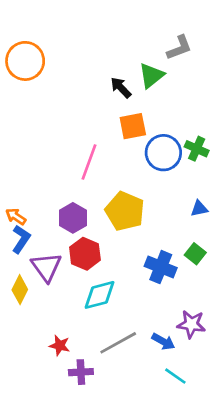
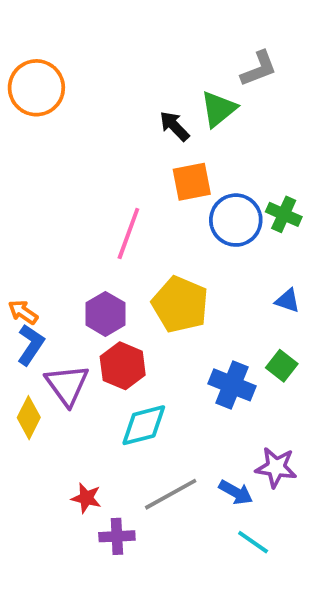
blue triangle: (199, 209) -> (288, 301), turned 30

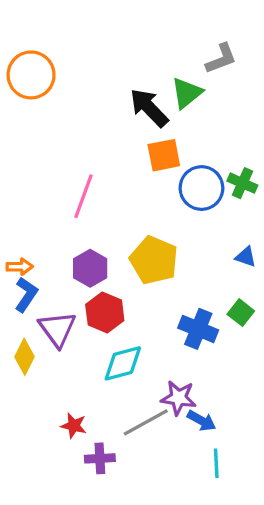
black arrow: (174, 126) -> (149, 108), size x1.5
pink line: (128, 233) -> (83, 196), moved
orange arrow: (23, 312) -> (20, 267), turned 145
purple star: (276, 467) -> (179, 398), moved
cyan line: (253, 542) -> (216, 463), turned 52

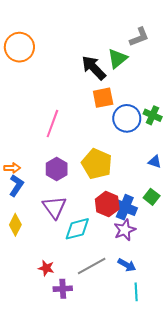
red hexagon: (105, 313) -> (107, 204), moved
purple triangle: (57, 329) -> (55, 207), moved
purple star: (179, 398) -> (125, 230), moved, turned -30

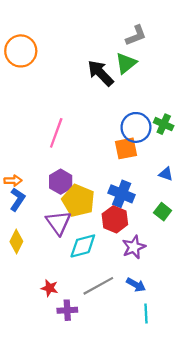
gray L-shape: (139, 37) -> (136, 35), moved
orange square: (103, 98) -> (126, 148), moved
yellow pentagon: (97, 164) -> (78, 201), moved
blue cross: (125, 207) -> (122, 194), moved

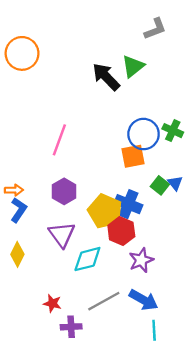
gray L-shape: (136, 35) -> (155, 29), moved
blue triangle: (166, 174) -> (175, 183), turned 32
yellow pentagon: (78, 201) -> (105, 211), moved
green square: (163, 212) -> (160, 185), moved
blue arrow: (136, 285) -> (144, 300), size x1.4

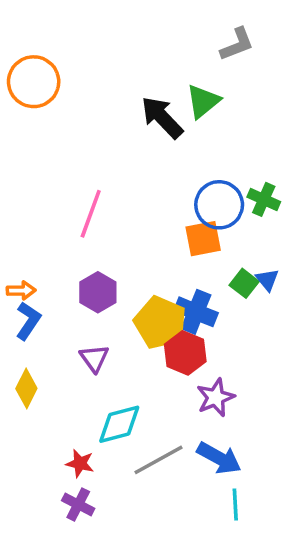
purple triangle: (62, 234) -> (94, 358), size x0.7
cyan diamond: (87, 259) -> (119, 424), moved
purple cross: (71, 327) -> (78, 504), moved, turned 30

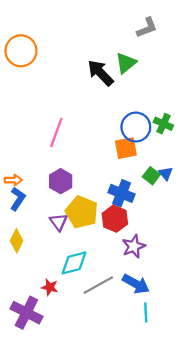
yellow pentagon: (160, 323) -> (82, 212), moved
purple cross: (78, 504) -> (26, 313), moved, size x1.6

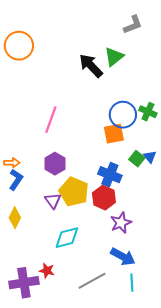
gray line: (98, 285) -> (92, 281), moved
red star: (50, 287) -> (47, 271), moved
purple cross: (26, 313) -> (24, 283), turned -36

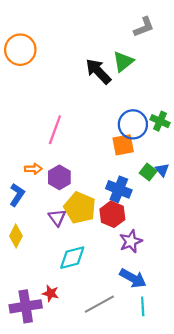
orange arrow: (12, 163) -> (33, 169), moved

